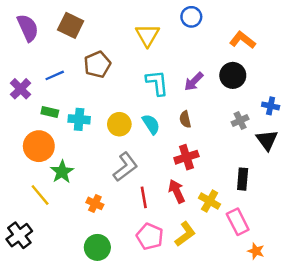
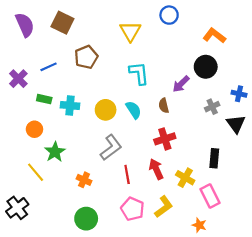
purple arrow: (194, 81) -> (181, 84), moved
orange circle: (39, 146) -> (34, 129), size x0.6
orange star: (256, 251) -> (199, 225), moved

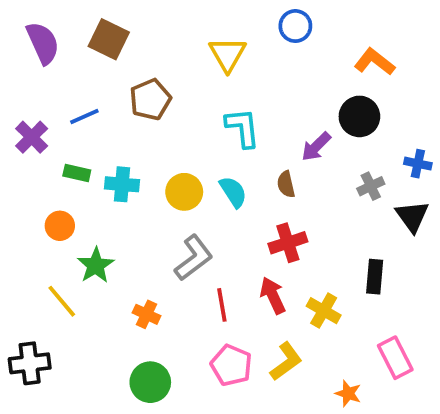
pink rectangle: (210, 196) -> (395, 358), moved
black cross: (17, 208) -> (30, 363), turned 30

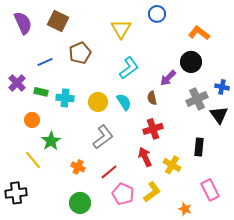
cyan L-shape: (243, 128) -> (129, 68), turned 60
purple cross: (32, 137) -> (17, 83), moved
gray cross: (371, 186) -> (197, 99), size x1.5
red line: (222, 305) -> (109, 172), moved, turned 60

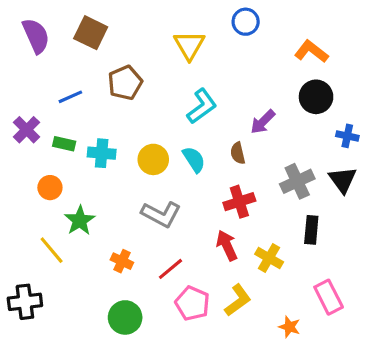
black circle: (191, 62) -> (316, 97), moved
gray cross: (197, 99) -> (297, 181), moved
gray L-shape: (103, 137) -> (161, 214), turned 65

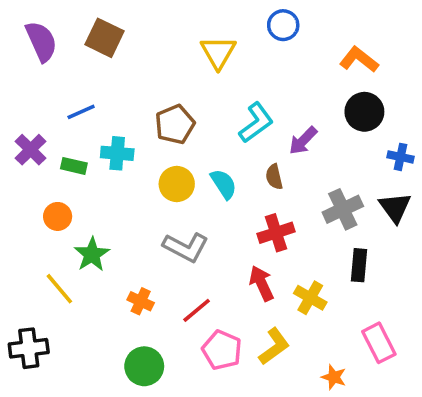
brown pentagon: (125, 83) -> (175, 124), moved
cyan L-shape: (202, 106) -> (256, 123), moved
cyan cross: (102, 153) -> (117, 153), moved

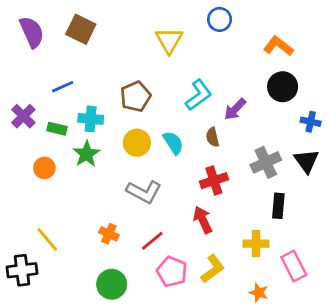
green star: (92, 254) -> (86, 154), moved
yellow line: (59, 289) -> (47, 239), moved
yellow cross: (310, 298) -> (256, 244), moved, turned -30

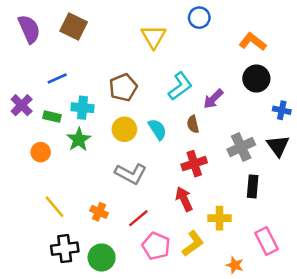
yellow line: (47, 239) -> (55, 207), moved
yellow cross: (256, 244) -> (220, 218), moved
black cross: (22, 270) -> (65, 249), moved

